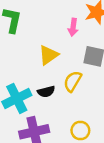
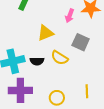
yellow semicircle: (73, 81) -> (60, 58), turned -102

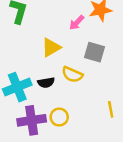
pink arrow: (70, 16) -> (77, 23), turned 32
yellow circle: (57, 98) -> (59, 117), moved

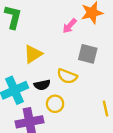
yellow triangle: (51, 47) -> (33, 54), moved
yellow circle: (59, 117) -> (55, 104), moved

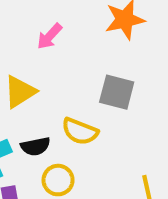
pink arrow: (70, 26) -> (50, 36), moved

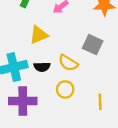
yellow circle: (58, 180) -> (65, 89), moved

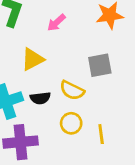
gray square: (93, 45) -> (100, 65), turned -30
yellow line: (100, 102) -> (101, 134), moved

